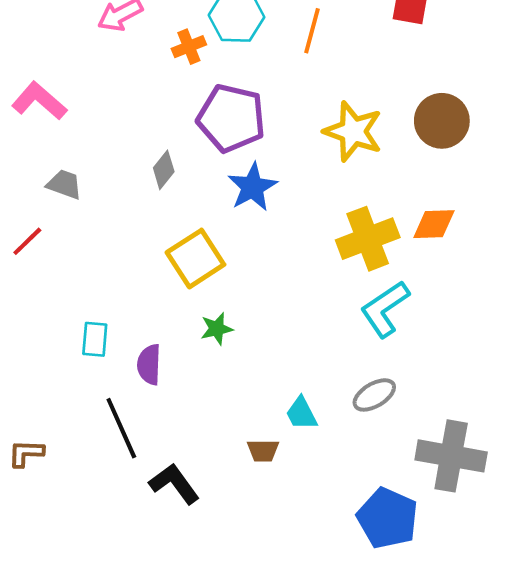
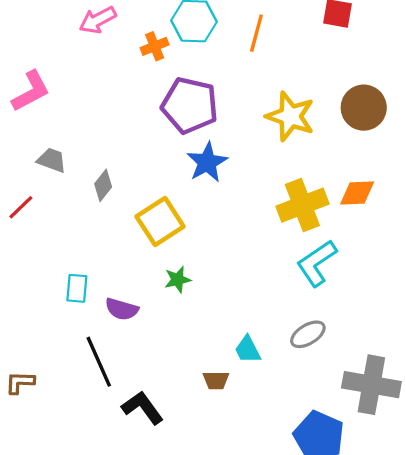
pink L-shape: (39, 101) -> (31, 91), turned 111
gray diamond: (164, 170) -> (103, 185), moved
purple semicircle: (149, 365) -> (122, 309), turned -76

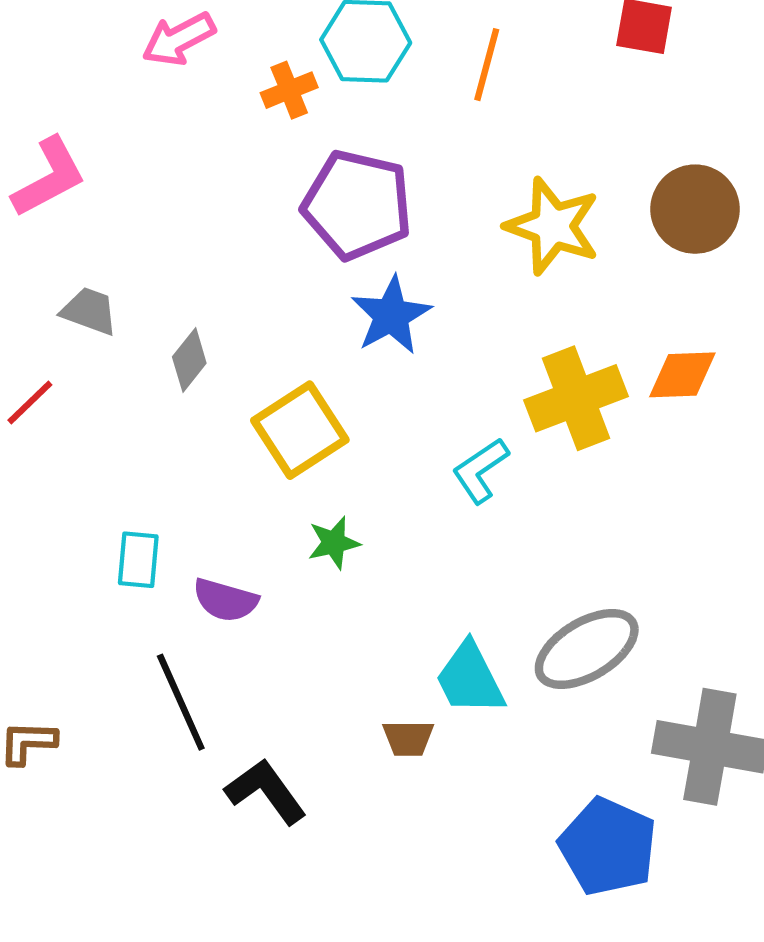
cyan L-shape: (317, 263) -> (480, 470), moved, size x0.7
gray ellipse: (308, 334) -> (587, 649), size x1.5
cyan trapezoid: (248, 350) -> (470, 679), size x1.4

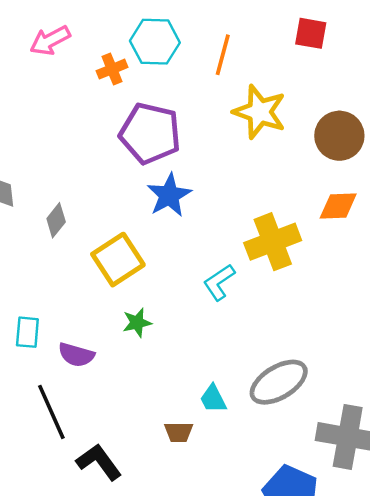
yellow star: (553, 226) -> (260, 112), moved
orange diamond: (682, 375) -> (338, 206), moved
cyan trapezoid: (470, 679) -> (213, 399), size x0.7

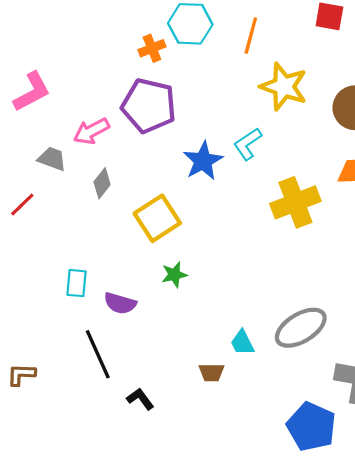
pink arrow: (50, 40) -> (91, 131), moved
purple pentagon: (150, 133) -> (149, 106), moved
cyan L-shape: (219, 282) -> (248, 144), moved
black L-shape: (99, 462) -> (140, 399), size x0.7

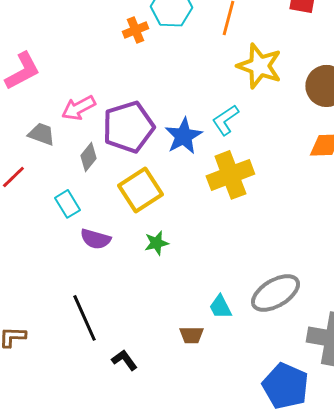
purple pentagon: (149, 106) -> (128, 127), moved, turned -30
yellow cross: (295, 202) -> (230, 175), moved
cyan rectangle: (77, 283) -> (67, 204), moved, turned -36
purple semicircle: (120, 303) -> (95, 239), moved

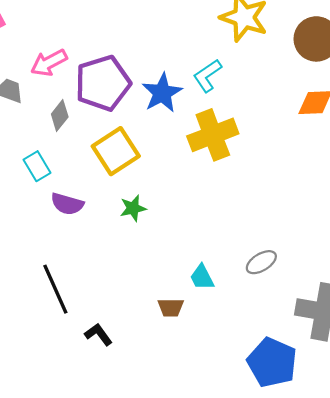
gray ellipse: (275, 293) -> (261, 262), size x0.6

